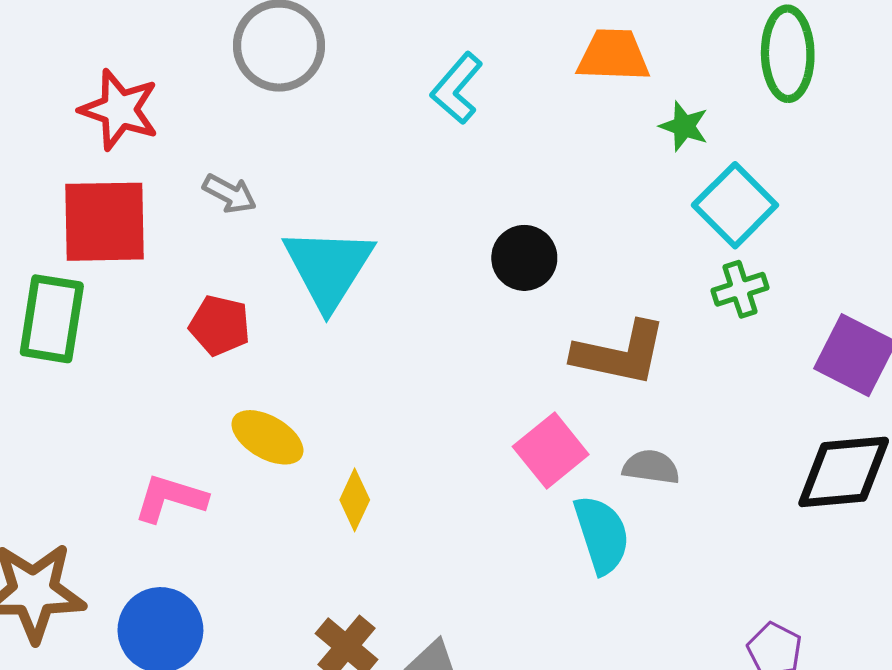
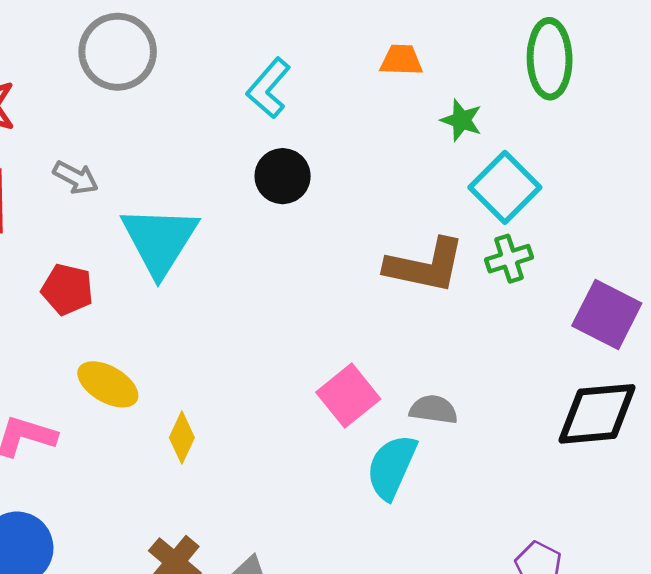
orange trapezoid: (613, 55) -> (401, 60), size x0.7
black circle: (524, 258) -> (283, 176), moved
brown L-shape: (620, 353) -> (425, 266), moved
cyan semicircle: (602, 534) -> (392, 467), turned -138

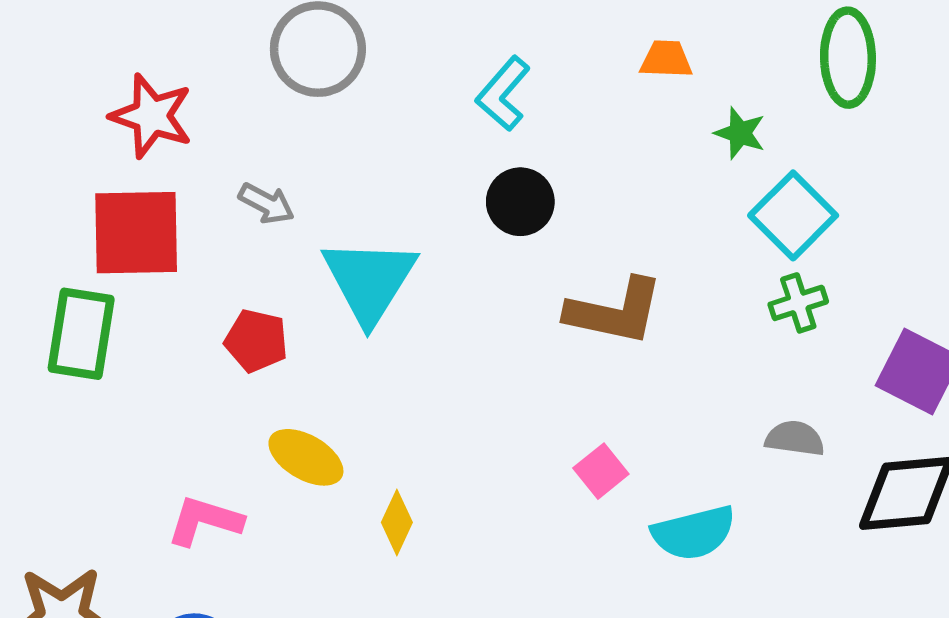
brown L-shape: (425, 266) -> (615, 312), moved
pink square: (348, 396) -> (601, 471), size x0.7
gray semicircle: (434, 410) -> (795, 438), moved
cyan semicircle: (392, 467) -> (694, 533), moved, turned -128

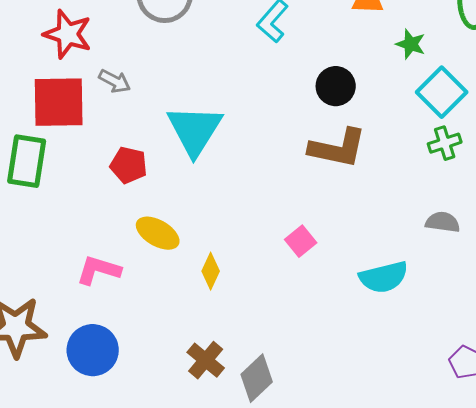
black circle: (520, 202) -> (336, 86), moved
gray arrow: (266, 203) -> (115, 81), moved
pink square: (601, 471) -> (301, 241), moved

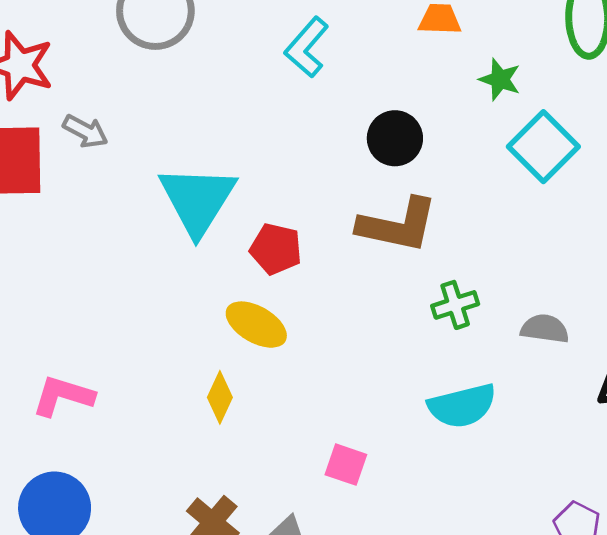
green cross: (445, 143) -> (455, 305), moved
red pentagon: (129, 165) -> (276, 249), moved
yellow ellipse: (158, 233) -> (256, 325), moved
pink square: (301, 241) -> (346, 465), moved, turned -32

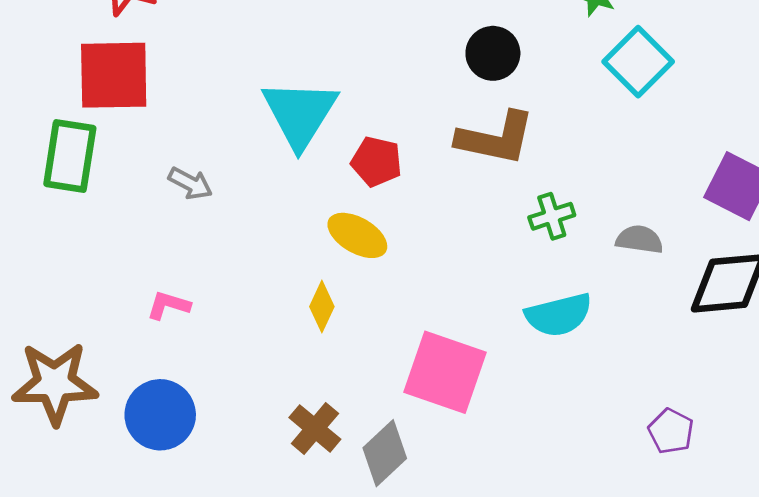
gray arrow: (85, 131) -> (190, 183), moved
pink L-shape: (63, 396) -> (168, 305), size x0.7
pink square: (346, 465) -> (445, 372), size x2.0

